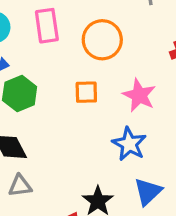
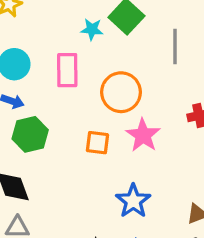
pink star: (139, 95) -> (143, 135), moved

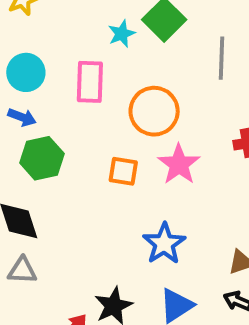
cyan star: (92, 29) -> (122, 34), turned -30

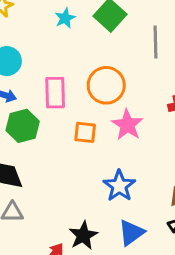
cyan star: (122, 34) -> (65, 18), moved
pink rectangle: (90, 82) -> (55, 93), moved

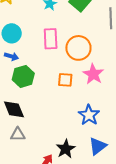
pink rectangle: (55, 93) -> (51, 39), moved

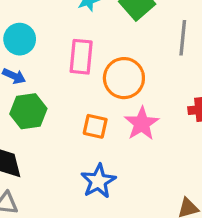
blue star: (89, 115) -> (98, 181), moved

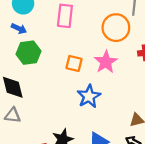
orange circle: (124, 78) -> (116, 28), moved
blue star: (98, 181) -> (89, 96), moved

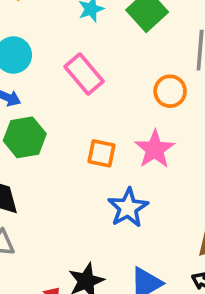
pink rectangle: (65, 16) -> (84, 74), turned -45
orange circle: (116, 28) -> (170, 91), size x0.7

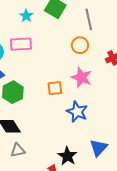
pink rectangle: (84, 74) -> (21, 44), moved, turned -35

